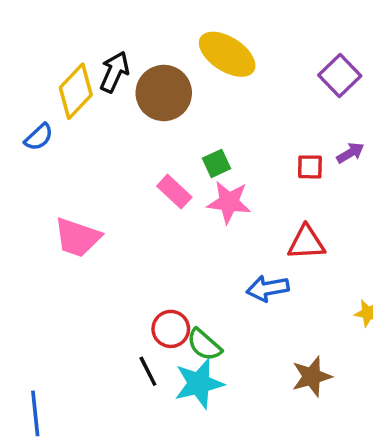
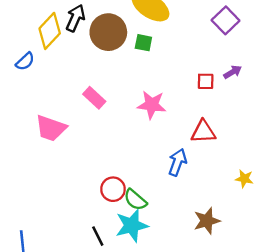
green square: (217, 163) -> (143, 43), moved, turned 36
pink rectangle: (174, 192) -> (94, 98), moved
blue arrow: (268, 288) -> (177, 162), turned 120
black line: (148, 371) -> (98, 236), moved

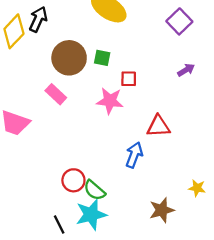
brown circle: (108, 32) -> (69, 58), moved
green square: (143, 43) -> (102, 58), moved
red square: (206, 81) -> (129, 79), moved
yellow star: (244, 179) -> (197, 188), moved

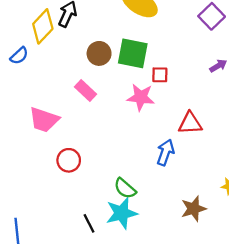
brown circle: (69, 58) -> (99, 53), size x0.7
green square: (102, 58) -> (133, 53), size x1.8
red circle: (73, 180) -> (69, 160), moved

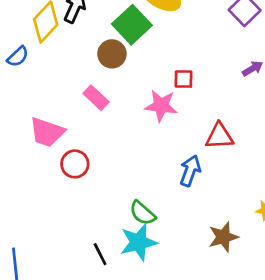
green square: (133, 53) -> (132, 25), moved, turned 36
red circle: (69, 160) -> (75, 164), moved

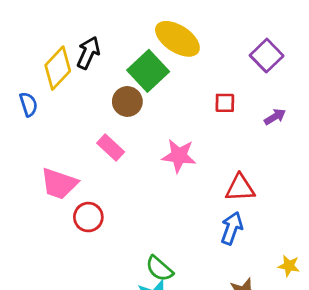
blue semicircle: (18, 57) -> (28, 104), turned -65
red square: (184, 79) -> (225, 103), moved
blue arrow: (190, 171) -> (232, 228), moved

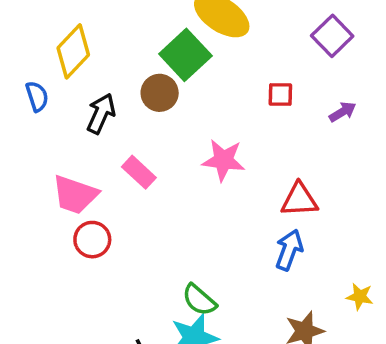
black arrow: (88, 53) -> (101, 114), moved
pink rectangle: (111, 147) -> (139, 172), moved
red circle: (88, 217) -> (92, 240), moved

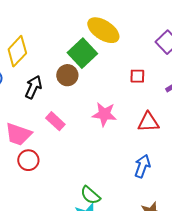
red triangle: (299, 200) -> (148, 122), moved

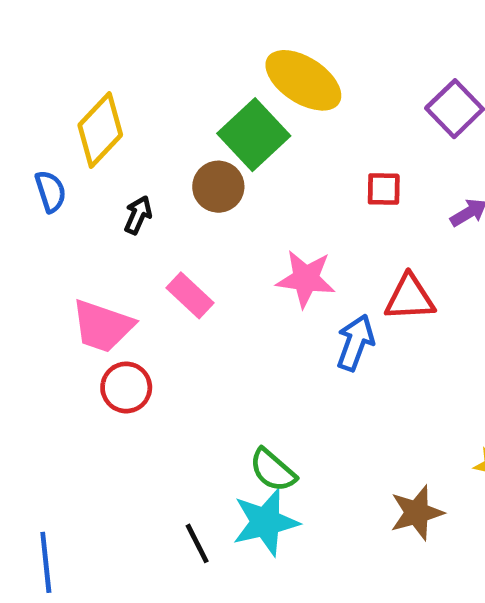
black arrow: (33, 87) -> (138, 215), size x0.7
blue arrow: (142, 166) -> (355, 343), moved

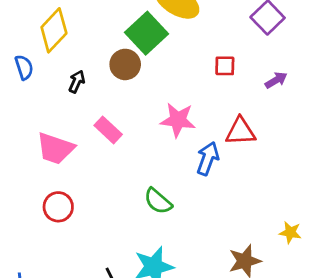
red circle: (126, 387) -> (58, 207), moved
green semicircle: (273, 470) -> (158, 201), moved

